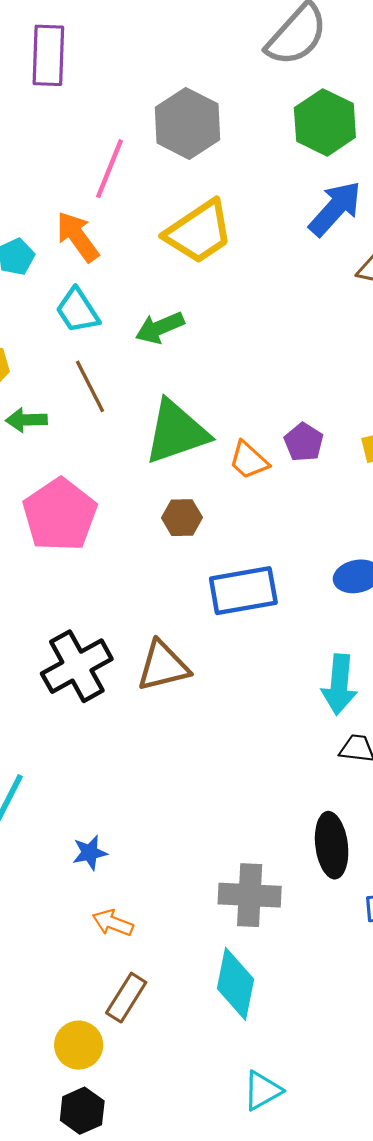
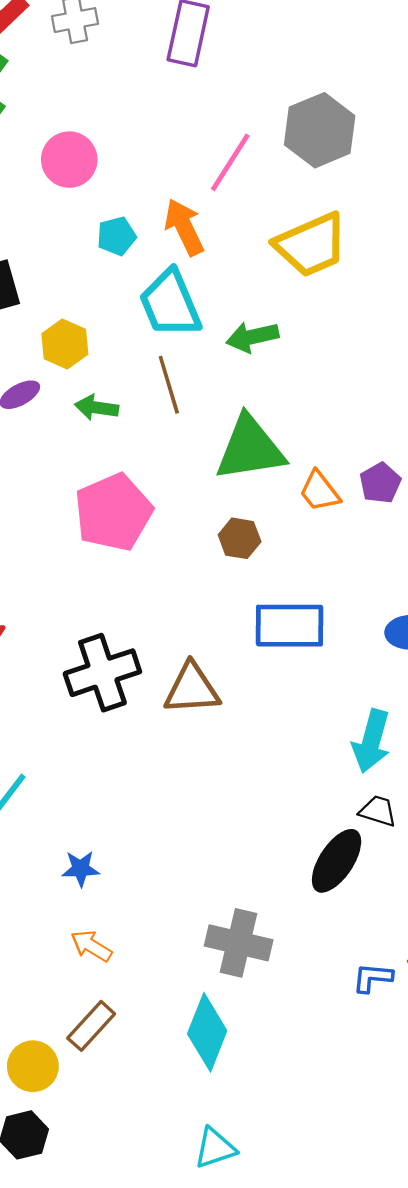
cyan trapezoid: (77, 311) -> (170, 304), size x1.4
black ellipse: (332, 845) -> (337, 861), moved, turned 30

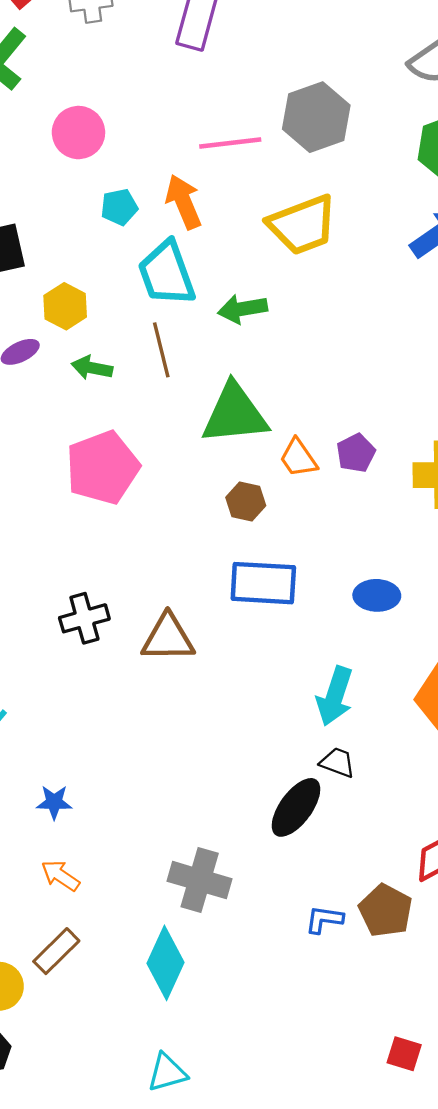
pink line: (230, 162) -> (230, 143), turned 48
brown hexagon: (240, 538) -> (246, 502), moved
black cross: (102, 673) -> (84, 618), size x0.7

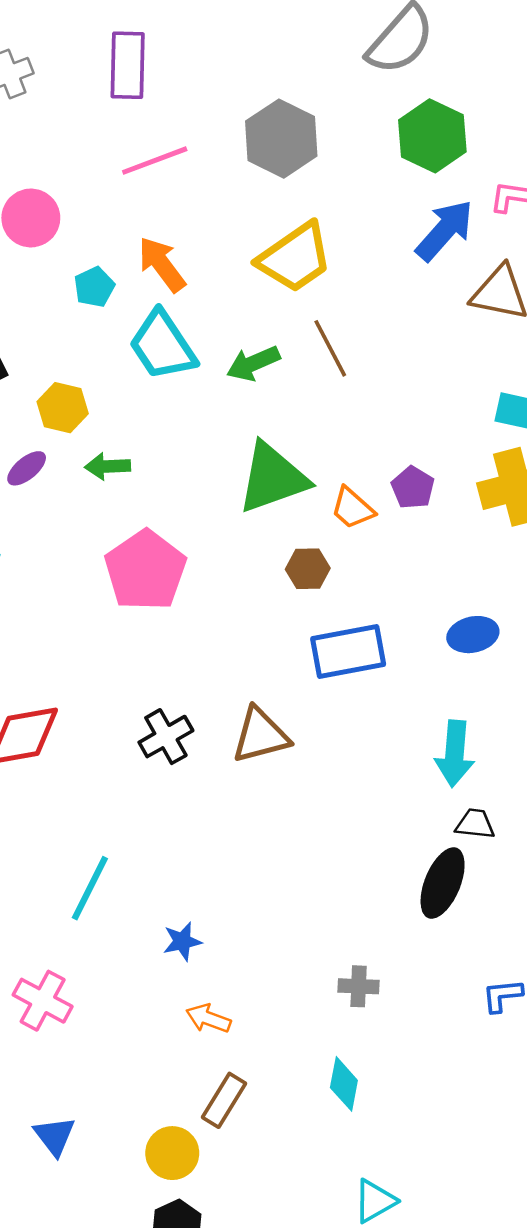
pink line: (230, 143) -> (155, 161), moved
brown line: (161, 350) -> (330, 348), moved
gray cross: (200, 880) -> (359, 986), size x0.6
cyan diamond: (165, 963) -> (344, 1084), size x0.7

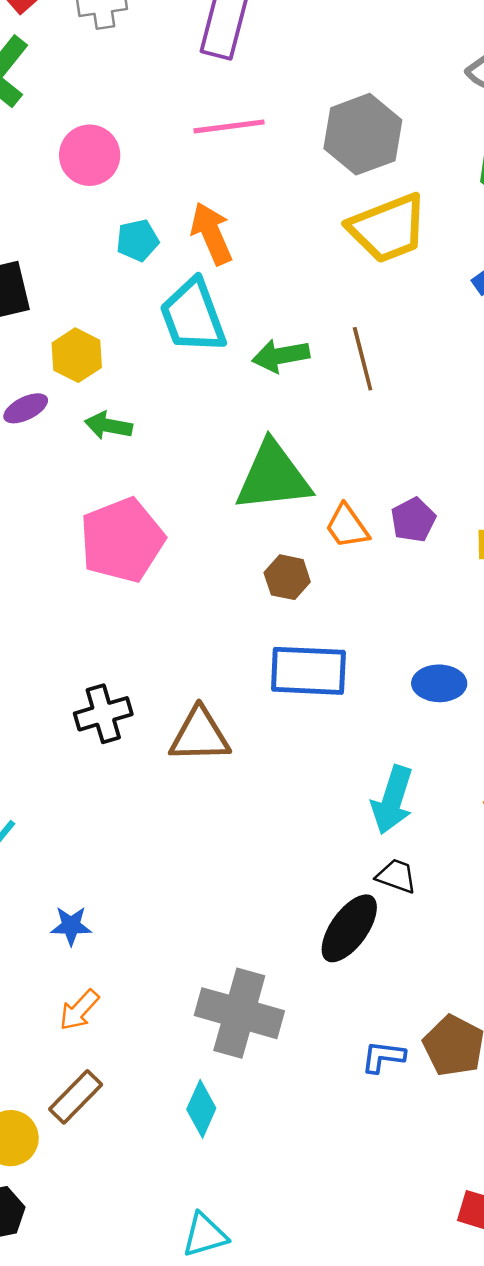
yellow trapezoid: (295, 258) -> (388, 228), moved
gray cross: (359, 986) -> (239, 1013), size x2.0
orange arrow: (208, 1018) -> (79, 1010), turned -81

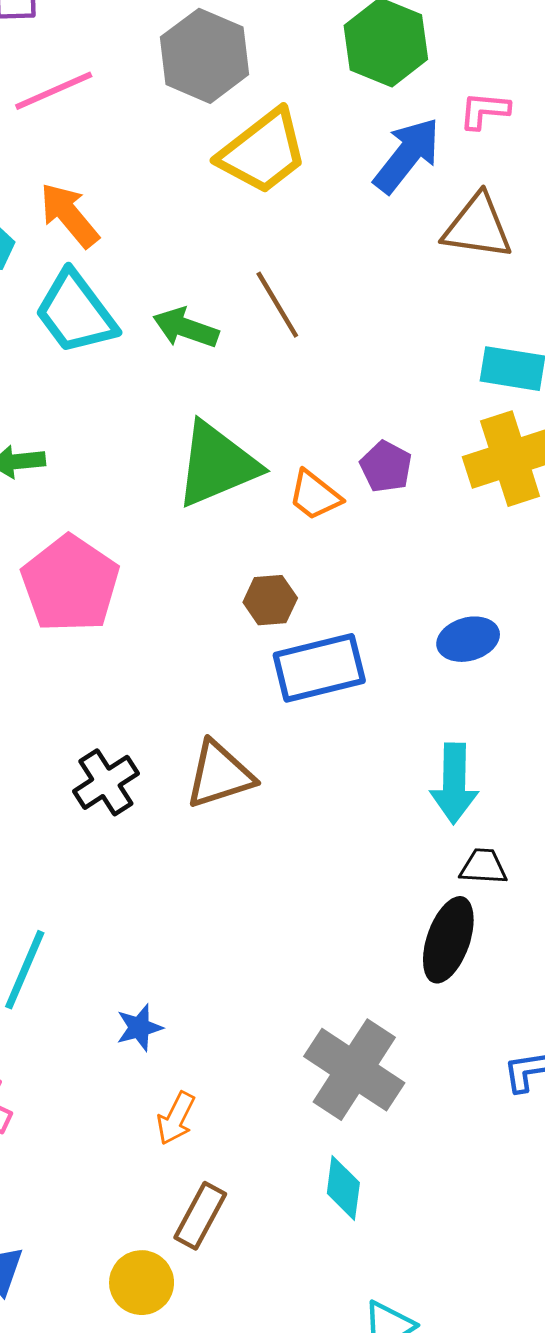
green arrow: (281, 356) -> (186, 328), turned 46
brown hexagon: (287, 577) -> (270, 600), moved
gray cross: (239, 1013) -> (354, 1070), turned 34

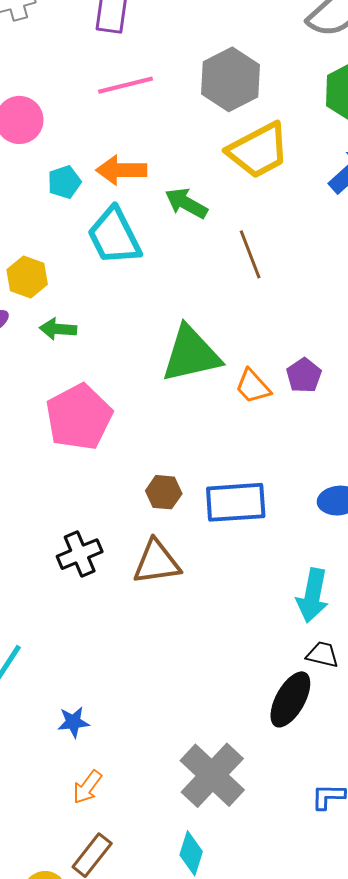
orange arrow: (69, 215) -> (121, 170), turned -60
green arrow: (186, 328) -> (186, 203), moved
brown hexagon: (270, 600) -> (164, 492), moved

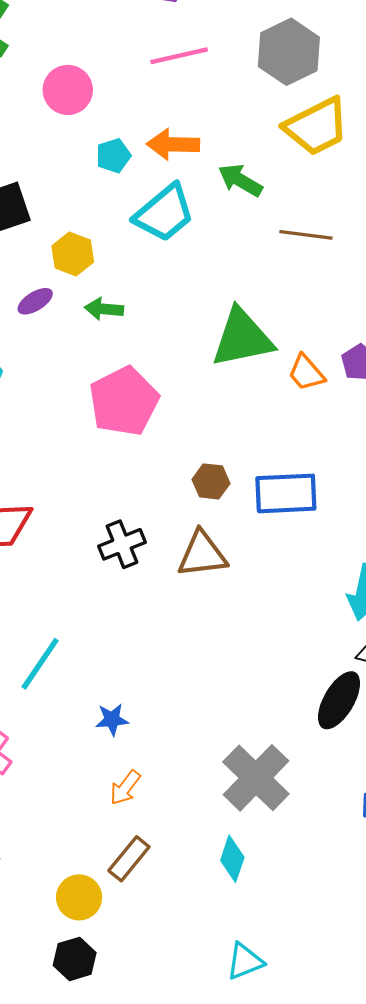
cyan trapezoid: (114, 236) -> (164, 213), turned -104
brown line: (250, 254) -> (306, 235), turned -63

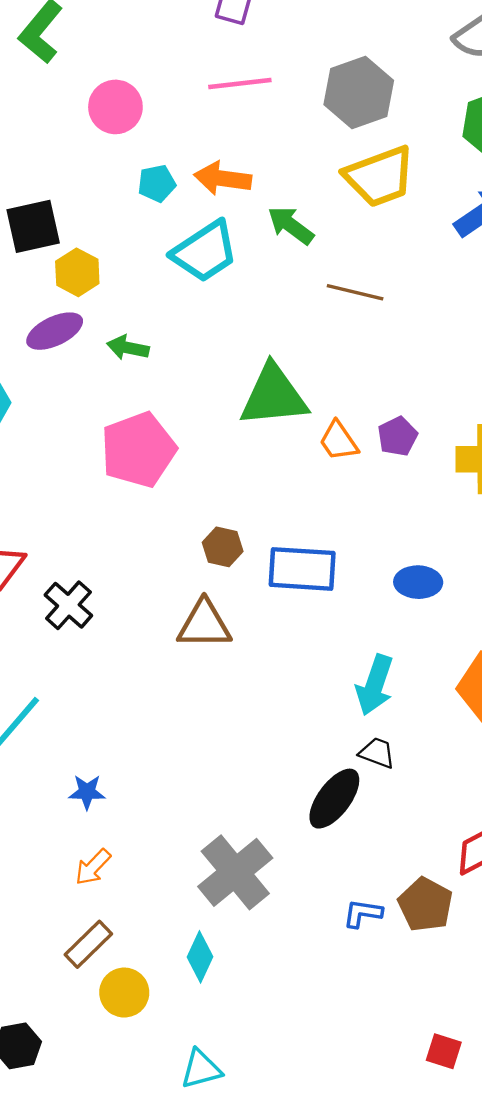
yellow hexagon: (73, 254) -> (77, 272), moved
purple ellipse: (35, 301) -> (55, 331), size x1.4
black cross: (122, 544) -> (68, 605), moved, turned -33
yellow circle: (79, 897) -> (124, 993), moved

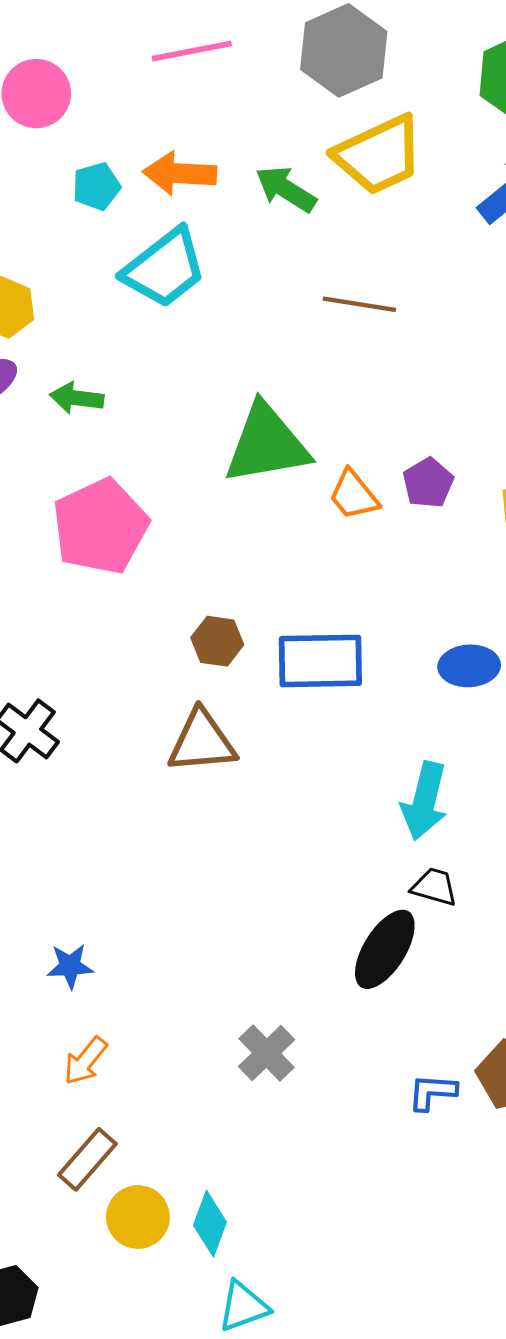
green arrow: (291, 225) -> (286, 189), moved
gray cross: (235, 872) -> (267, 1053), size x0.6
cyan diamond: (200, 957) -> (210, 1224), moved

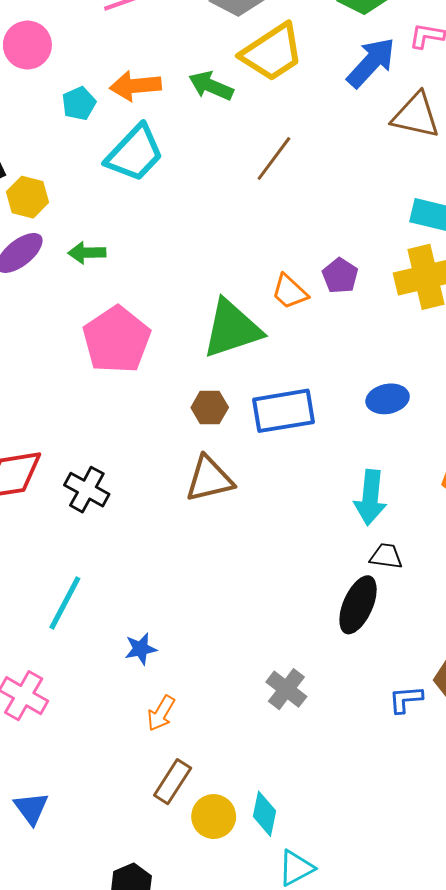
brown line: (359, 304) -> (274, 158), turned -54
green triangle: (267, 444) -> (232, 329), moved

